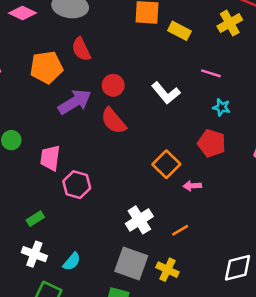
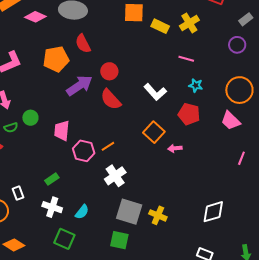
yellow cross: (230, 23) -> (189, 23), moved
white L-shape: (166, 93) -> (155, 92), moved
white cross: (139, 220) -> (115, 176), moved
orange line: (180, 230) -> (108, 146), moved

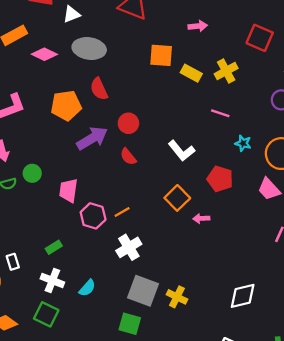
cyan star: (196, 85) -> (243, 143), moved
red semicircle: (111, 99) -> (128, 157), size x0.7
green square: (64, 239) -> (46, 314), moved

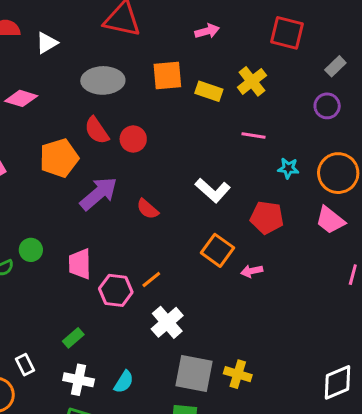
gray ellipse: (89, 49) -> (103, 80), moved
red circle: (128, 123) -> (133, 139), moved
white diamond: (243, 296) -> (338, 382), moved

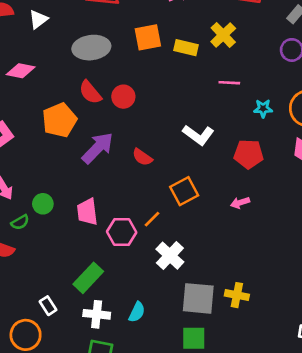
orange square: (217, 250) -> (184, 191), moved, turned 32
green rectangle: (73, 338) -> (88, 278), size x1.6

